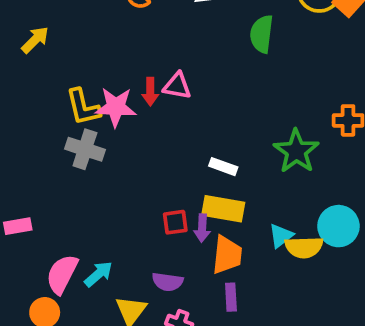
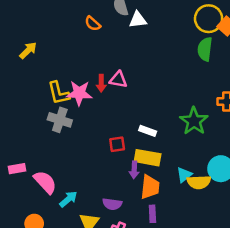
green semicircle: (262, 34) -> (205, 49), moved
red square: (175, 222) -> (117, 144), moved
pink semicircle: (62, 274) -> (45, 182), moved, turned 110

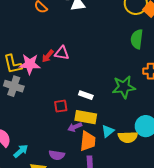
green semicircle: (205, 49) -> (137, 39), moved
red arrow: (101, 83) -> (48, 56), turned 40
green star: (194, 121) -> (124, 87), turned 30
purple arrow: (134, 170) -> (75, 127), turned 64
cyan triangle: (184, 175) -> (108, 131), moved

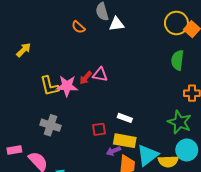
gray cross: (14, 86) -> (50, 125), moved
green star: (124, 87) -> (180, 122), moved, turned 30
cyan triangle: (108, 131) -> (148, 155), size x1.6

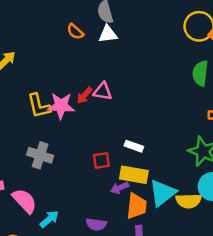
white triangle: (117, 24) -> (108, 34), moved

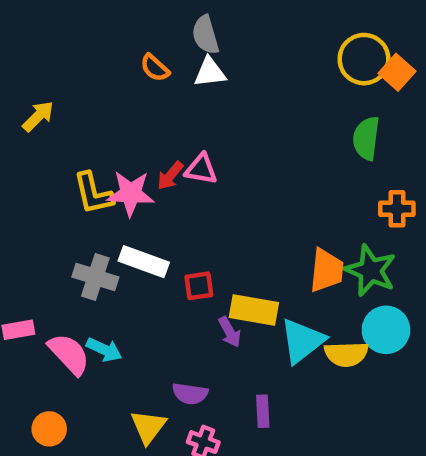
white rectangle: (134, 146) -> (144, 262), moved, size x1.5
purple arrow: (120, 188) -> (230, 332), turned -96
orange trapezoid: (137, 206) -> (327, 270), moved
cyan arrow: (49, 219) -> (104, 350), moved, turned 66

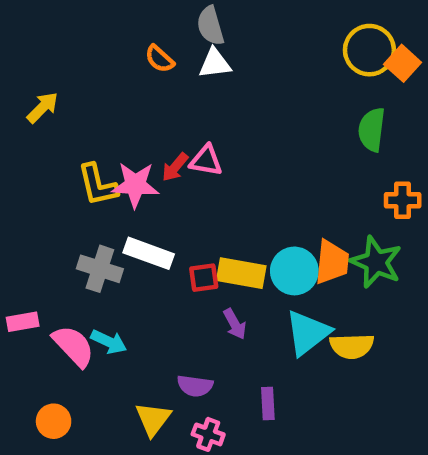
yellow rectangle: (254, 310) -> (241, 273), moved
cyan circle: (386, 330) -> (294, 271), moved

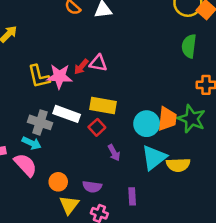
yellow rectangle: (241, 273) -> (103, 105), moved
red square: (204, 278) -> (97, 127), turned -35
cyan arrow: (109, 342) -> (32, 143), moved
orange circle: (54, 421) -> (58, 182), moved

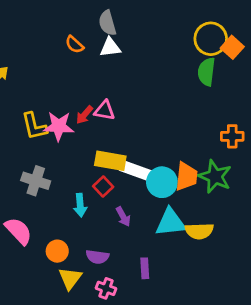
green semicircle: (189, 46) -> (206, 72), moved
white rectangle: (67, 114) -> (136, 171), moved
cyan arrow: (32, 143) -> (80, 205), moved, turned 60
cyan triangle: (154, 158) -> (171, 222), turned 32

